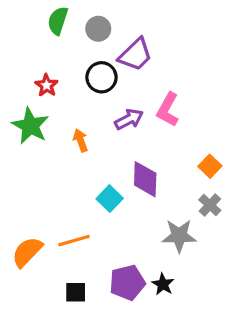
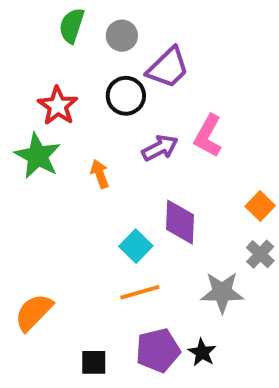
red star: (47, 85) -> (58, 106), size x1.4
orange line: (74, 241) -> (140, 292), moved

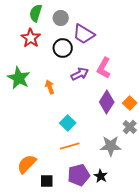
purple trapezoid: (168, 68) -> (84, 34), turned 75
red star: (58, 106) -> (31, 38), moved
purple diamond: (180, 222) -> (107, 102), moved, turned 30
orange semicircle: (34, 312) -> (27, 164), moved

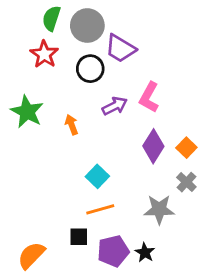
gray circle: (61, 18) -> (87, 26), size x1.5
orange semicircle: (27, 164) -> (31, 255), moved
black square: (47, 181) -> (79, 237), moved

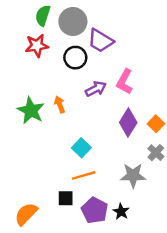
red star: (44, 54) -> (37, 46), turned 30
green star: (27, 112) -> (31, 110), moved
purple pentagon: (113, 251) -> (95, 210), turned -30

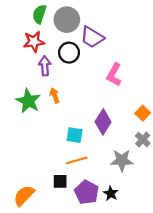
purple arrow: (96, 89) -> (45, 66), moved, turned -66
purple diamond: (128, 123) -> (103, 122), moved
cyan square: (81, 148) -> (75, 135), turned -35

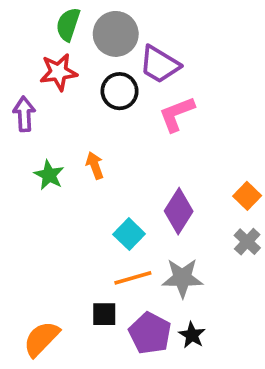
purple arrow: (45, 66) -> (24, 114), moved
pink L-shape: (114, 75) -> (177, 114), moved, turned 40
green star: (28, 101) -> (49, 175), size x0.7
cyan square: (75, 135) -> (129, 234), turned 35
gray star: (122, 160) -> (182, 278), moved

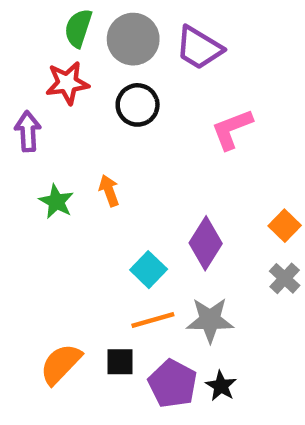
purple trapezoid: (160, 64) -> (199, 48), moved
pink L-shape: (177, 114) -> (232, 129), moved
orange semicircle: (41, 339) -> (61, 364), moved

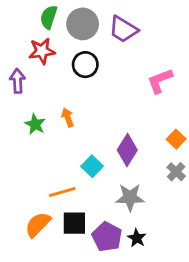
pink L-shape: (232, 129) -> (160, 81), moved
orange line: (153, 320) -> (62, 192), moved
black square: (120, 362) -> (74, 223), size x1.4

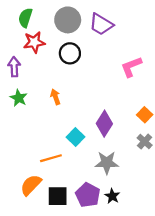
green semicircle: (49, 17) -> (25, 18), moved
green star: (35, 124) -> (19, 98), moved
black square: (74, 223) -> (58, 196), moved

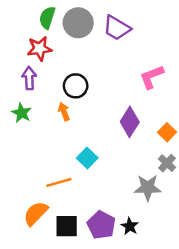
green semicircle: (25, 18) -> (47, 18), moved
black circle: (70, 53) -> (76, 86), moved
purple arrow: (14, 67) -> (29, 78), moved
purple diamond: (104, 124) -> (130, 122), moved
gray star: (107, 163) -> (148, 188), moved

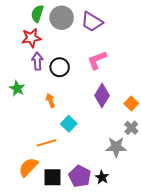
pink L-shape: (152, 77) -> (97, 60), moved
purple arrow: (29, 78) -> (37, 61), moved
orange arrow: (64, 112) -> (50, 101), moved

